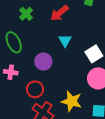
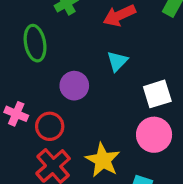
pink cross: (11, 72) -> (16, 114), moved

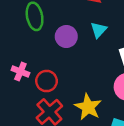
purple circle: (74, 86) -> (66, 37), moved

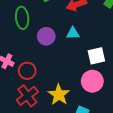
cyan triangle: (99, 30) -> (73, 33), turned 40

